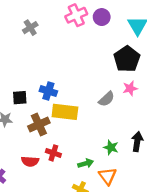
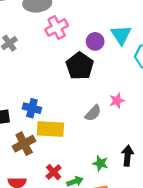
purple circle: (102, 17) -> (95, 41), moved
black pentagon: (127, 59) -> (80, 66), moved
red cross: (53, 153) -> (54, 172), moved, turned 32

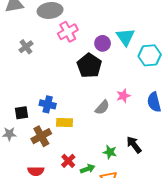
yellow rectangle: (50, 129) -> (65, 123), size x0.7
black arrow: (127, 156) -> (134, 145), turned -42

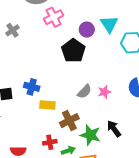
pink star: (123, 96) -> (104, 92), moved
brown cross: (41, 136) -> (69, 121), moved
green star: (110, 152) -> (90, 135), size x1.5
red cross: (68, 161) -> (50, 142), turned 32

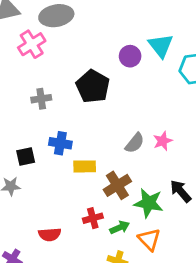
pink cross: (54, 17) -> (32, 44), moved
gray cross: (13, 30) -> (41, 99), moved, turned 32
black pentagon: (73, 51) -> (93, 86), moved

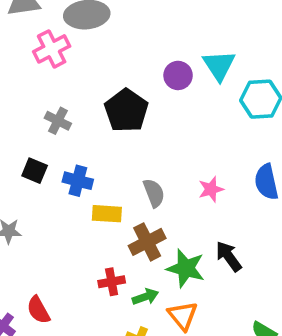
gray cross: (41, 99) -> (58, 121), turned 30
gray semicircle: (135, 143) -> (154, 193), moved, turned -65
black square: (26, 157) -> (35, 171), moved, turned 30
red semicircle: (50, 235) -> (38, 310), moved, turned 60

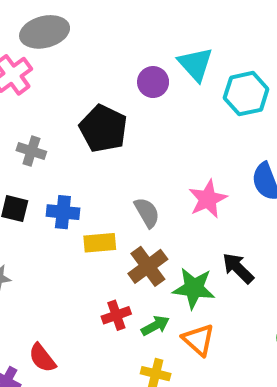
pink star: (211, 189) -> (208, 199), size x1.4

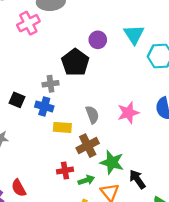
purple circle: (153, 82) -> (98, 40), moved
gray cross: (31, 151) -> (51, 84), moved, turned -35
black arrow: (238, 268) -> (137, 179), moved

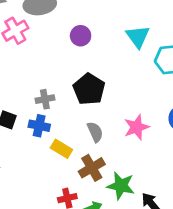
purple circle: (98, 40) -> (81, 36), moved
black pentagon: (75, 62) -> (89, 89), moved
yellow rectangle: (62, 127) -> (61, 149), turned 30

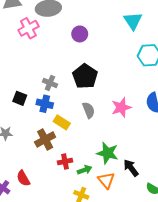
cyan triangle: (138, 37) -> (133, 21), moved
gray cross: (45, 99) -> (50, 83), turned 32
brown cross: (92, 168) -> (45, 139), moved

